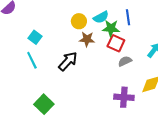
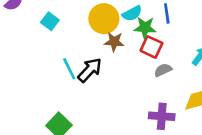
yellow circle: (79, 21) -> (104, 19), size x1.5
cyan square: (35, 37) -> (50, 21), moved
cyan line: (32, 60) -> (69, 69), moved

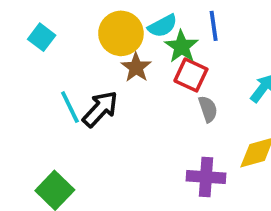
green star: (145, 28) -> (181, 47), turned 30
brown star: (114, 42) -> (136, 67), turned 30
gray semicircle: (163, 70) -> (208, 109), turned 96

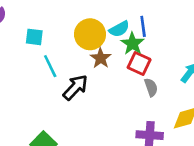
blue line: (214, 26) -> (143, 26), moved
cyan square: (42, 37) -> (34, 37), turned -30
cyan line: (70, 107) -> (50, 66), moved

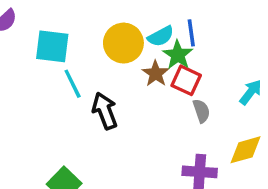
cyan square: (34, 37) -> (52, 46), size x1.5
brown star: (101, 58) -> (156, 74), moved
black arrow: (75, 87) -> (105, 111), turned -64

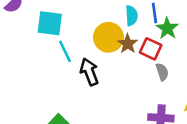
cyan semicircle: (161, 36) -> (131, 16), turned -66
yellow circle: (123, 43) -> (108, 37), moved
green star: (178, 55) -> (167, 28), moved

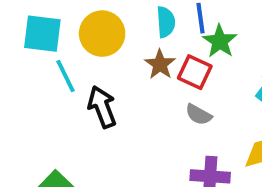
yellow circle: (108, 37) -> (102, 34), moved
gray semicircle: (162, 72) -> (199, 115), moved, turned 138

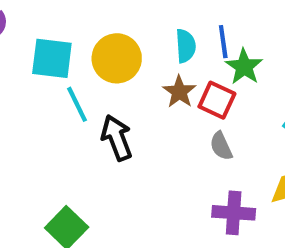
gray semicircle: (199, 115) -> (221, 146), turned 36

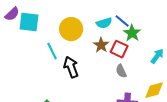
blue line: (223, 42) -> (122, 21), turned -42
cyan semicircle: (186, 46) -> (104, 23), turned 77
cyan square: (52, 58) -> (29, 22), moved

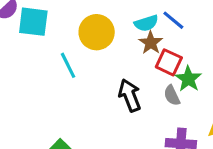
green star: (132, 33) -> (188, 79), moved
brown star: (101, 45) -> (151, 43), moved
black arrow: (71, 67) -> (130, 95), moved

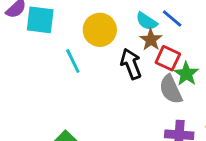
cyan semicircle: (146, 23) -> (147, 21), turned 50
black arrow: (130, 95) -> (131, 64), moved
gray semicircle: (172, 95) -> (171, 89), size x1.5

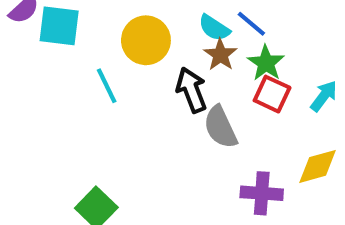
red square: (168, 58) -> (272, 94), moved
green star: (186, 74) -> (266, 63), moved
gray semicircle: (171, 89) -> (220, 127), moved

